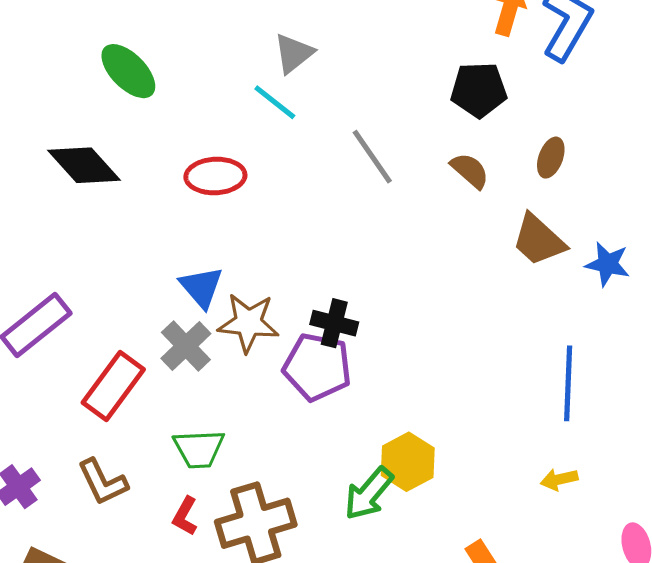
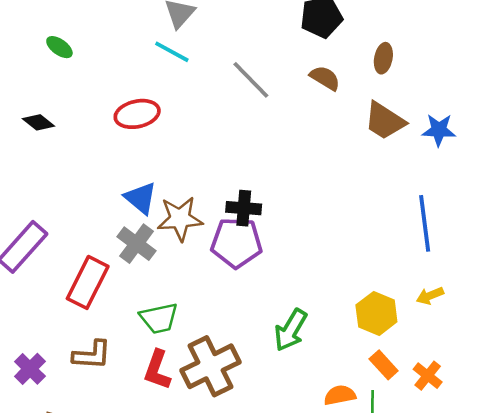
green ellipse: (128, 71) -> (59, 47), size x0.6
black diamond: (84, 165) -> (38, 122), size x0.6
yellow hexagon: (408, 462) -> (376, 313), moved
brown L-shape: (103, 482) -> (92, 355), turned -51
red L-shape: (185, 516) -> (157, 370), size x1.4

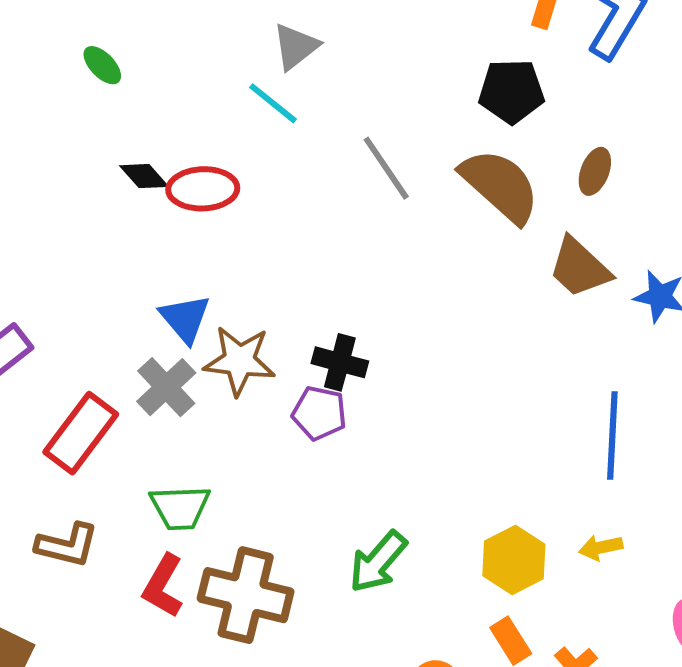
brown semicircle: (325, 78) -> (500, 186), size x1.8
black diamond: (38, 122) -> (144, 176), moved
purple pentagon: (236, 243) -> (319, 413), size x0.7
brown cross: (211, 366) -> (246, 595), turned 30

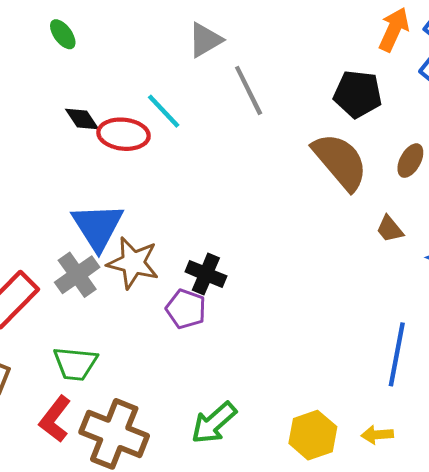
cyan line: (273, 103) -> (164, 111), moved
gray line: (386, 168) -> (249, 90), moved
brown trapezoid: (580, 268) -> (390, 229), size x0.6
blue triangle: (185, 319) -> (98, 227), size x1.4

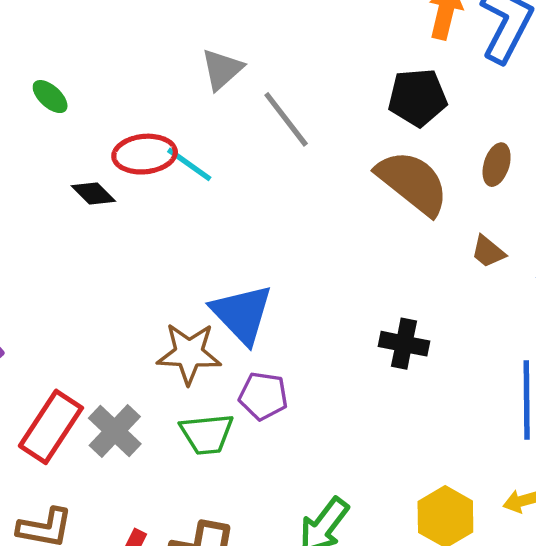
red ellipse: (123, 134) -> (145, 154), moved
blue triangle: (98, 227) -> (242, 314), moved
black cross: (206, 274) -> (404, 344), moved
gray cross: (77, 275) -> (115, 431), moved
green trapezoid: (75, 364) -> (207, 434), moved

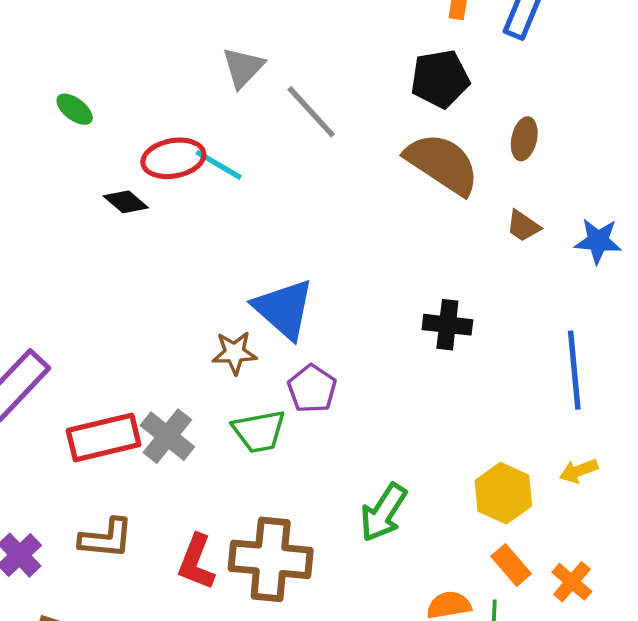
brown star: (189, 353) -> (234, 353), size x0.7
purple pentagon: (263, 396) -> (312, 389), turned 30
red rectangle: (51, 427) -> (104, 437), turned 48

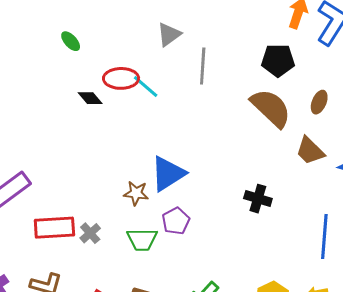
gray line: (311, 112) -> (203, 66), turned 36
brown trapezoid: (523, 226) -> (310, 151), size x1.5
blue triangle: (284, 309) -> (168, 174), turned 36
gray cross: (167, 436) -> (90, 233), size x0.7

